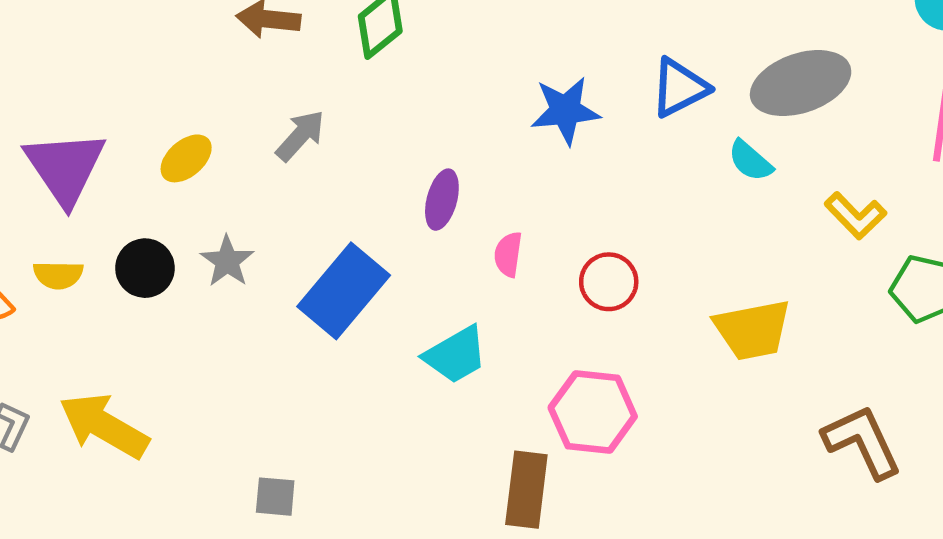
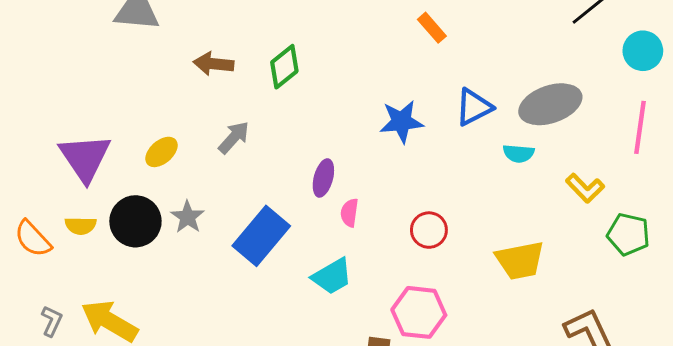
cyan semicircle: (750, 161) -> (519, 153), turned -36
pink semicircle: (508, 254) -> (349, 213), moved
black circle: (145, 268) -> (135, 221), size x1.4

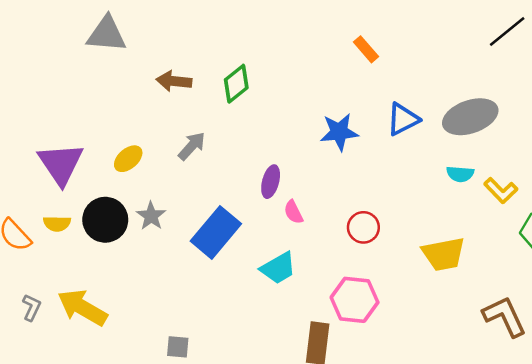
cyan semicircle: (519, 153) -> (460, 174), moved
pink semicircle: (349, 213) -> (293, 212), turned -35

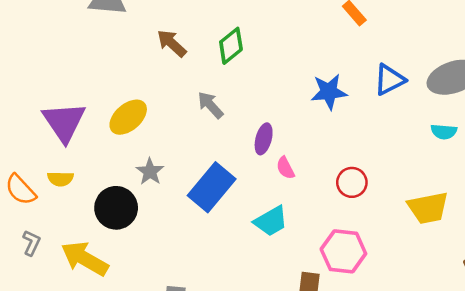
brown arrow: (174, 81) -> (172, 43), turned 36
gray arrow: (192, 146) -> (210, 105), moved, turned -84
yellow ellipse: (128, 159) -> (128, 117), size x1.4
black circle: (105, 220) -> (116, 208), moved
gray L-shape: (32, 307) -> (31, 243), moved

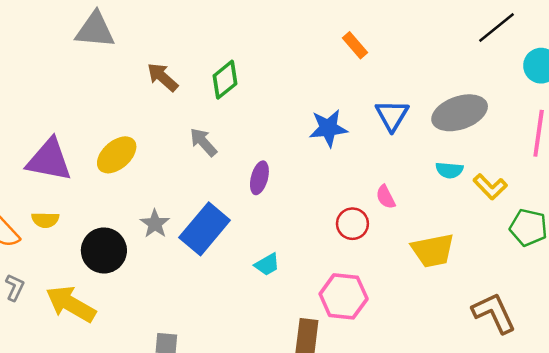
blue triangle: (389, 80) -> (392, 115), turned -32
purple triangle: (64, 122) -> (49, 160), turned -45
pink semicircle: (285, 168) -> (386, 197), moved
gray star: (150, 172) -> (155, 224), moved
cyan trapezoid: (271, 221) -> (267, 265), size x0.7

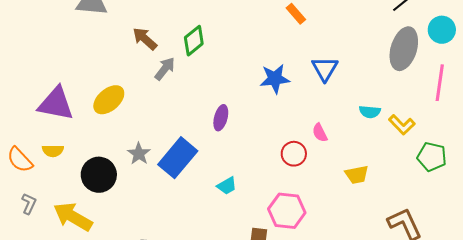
gray ellipse: (460, 113) -> (404, 49), moved, turned -54
gray arrow: (203, 142) -> (165, 69), moved, turned 80
yellow trapezoid: (433, 250) -> (357, 175), size x0.7

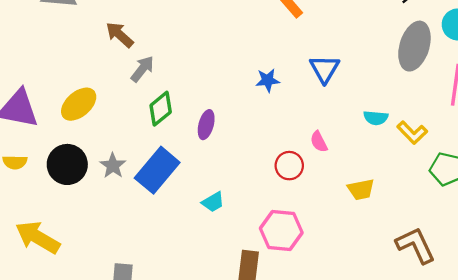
green diamond: (194, 41) -> (161, 109), moved
blue star: (275, 79) -> (268, 80), size x0.7
black circle: (99, 175) -> (67, 164), moved

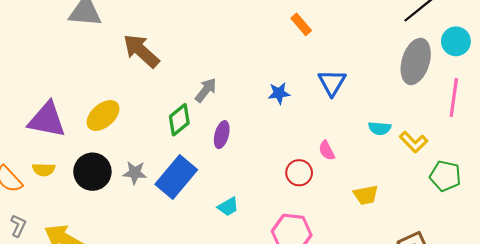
brown arrow: (120, 35) -> (141, 51), size x1.4
gray arrow: (142, 69) -> (206, 90), moved
gray star: (113, 166) -> (135, 173), turned -30

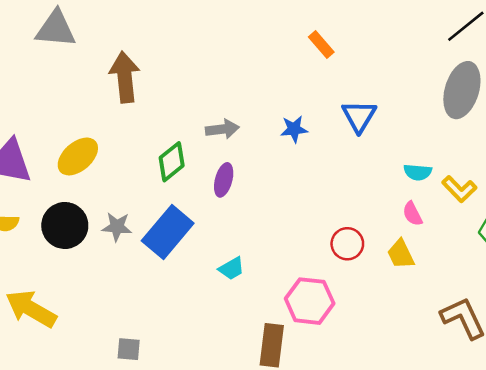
brown arrow: (141, 51) -> (125, 77), turned 42
gray arrow: (206, 90) -> (222, 129), moved, turned 45
pink semicircle: (327, 150) -> (412, 214), moved
red circle: (299, 173) -> (347, 244), moved
yellow trapezoid: (366, 195) -> (401, 254), turned 75

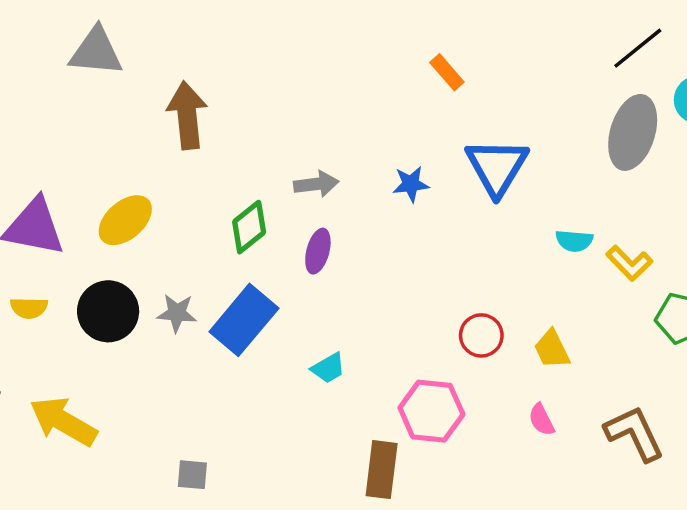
blue triangle: (359, 116) -> (497, 167), size x1.4
pink semicircle: (412, 214) -> (542, 420), moved

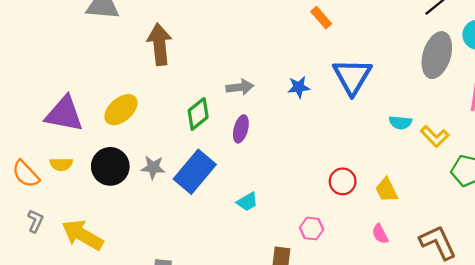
pink hexagon: (431, 411) -> (312, 229), size x0.6

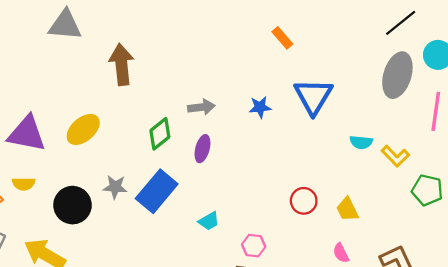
black circle: (110, 166) -> (73, 205), moved
pink hexagon: (312, 229) -> (254, 246), moved

